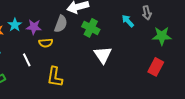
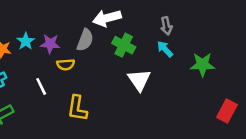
gray arrow: (147, 13) -> (166, 26), moved
cyan arrow: (128, 21) -> (165, 49), moved
green star: (162, 36) -> (202, 65), moved
red rectangle: (156, 67) -> (227, 111), moved

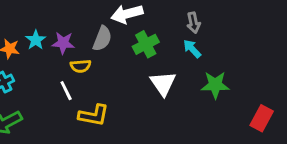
green cross: (124, 45) -> (146, 44), turned 35
green star: (202, 65) -> (215, 85), moved
white line: (41, 86) -> (66, 91), moved
yellow L-shape: (77, 108) -> (94, 115), turned -88

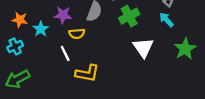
cyan star: (36, 40) -> (41, 29), moved
green star: (215, 85) -> (185, 49), turned -30

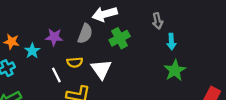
cyan arrow: (166, 20) -> (171, 42), moved, turned -140
yellow semicircle: (77, 34) -> (75, 62), moved
white triangle: (143, 48) -> (101, 69), moved

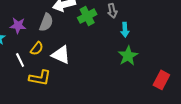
green cross: (120, 38) -> (87, 16), moved
yellow semicircle: (75, 62) -> (37, 49), turned -48
white triangle: (101, 69) -> (61, 55), turned -30

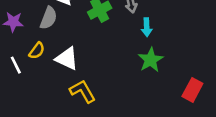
yellow L-shape: (40, 78) -> (83, 91), moved, turned -130

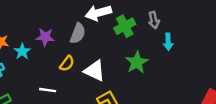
green star: (151, 60) -> (137, 62), moved
white line: (16, 65) -> (48, 90), moved, turned -56

